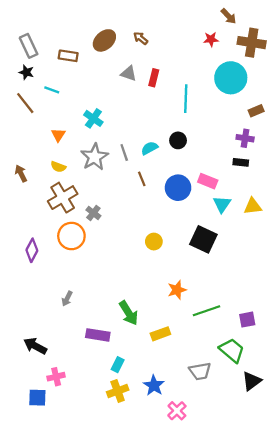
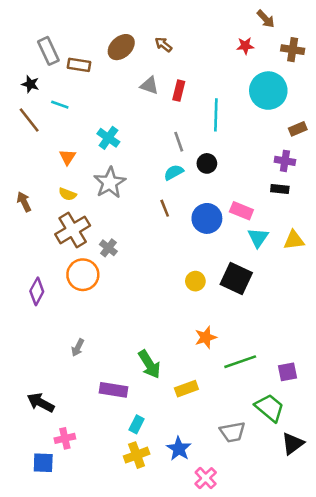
brown cross: (252, 43) -> (293, 50), size x0.7
gray rectangle: (29, 46) -> (48, 51), moved
gray line: (124, 153) -> (179, 142), moved
yellow circle: (154, 242) -> (195, 281), moved

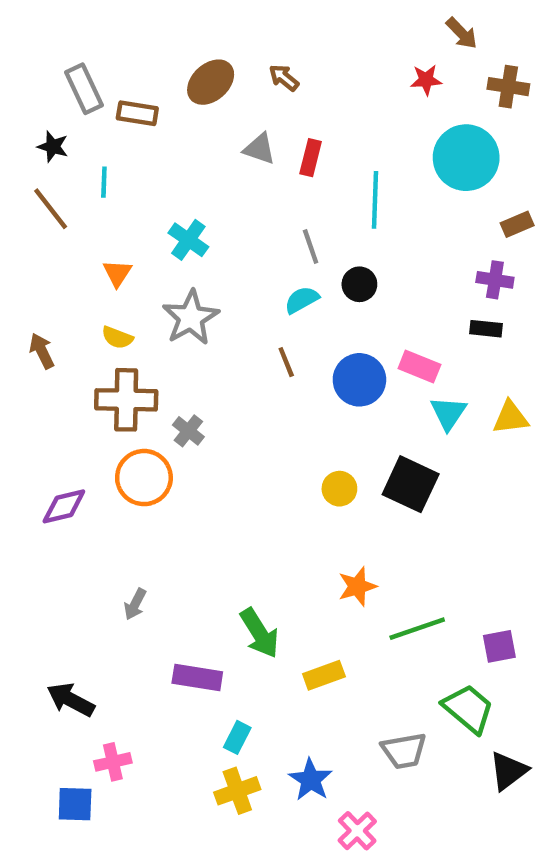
cyan line: (60, 105) -> (104, 182), turned 72
brown cross: (73, 230) -> (126, 400), turned 32
purple diamond: (37, 291) -> (64, 506), turned 48

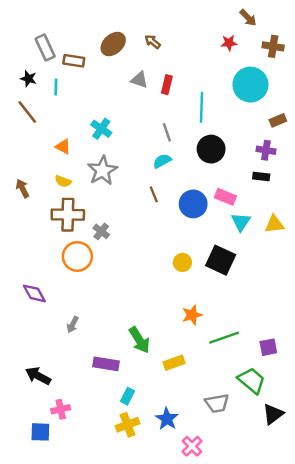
cyan line: (104, 182) -> (56, 87), moved
orange triangle: (117, 273) -> (63, 147), turned -35
black circle: (359, 284) -> (211, 149), moved, size x1.5
purple diamond: (64, 506) -> (34, 293), moved, turned 75

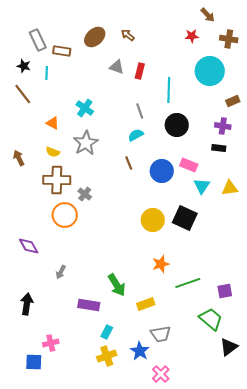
yellow circle: (182, 262) -> (153, 220), size x1.5
black arrow: (38, 376) -> (27, 304), moved, turned 70
gray trapezoid: (217, 403) -> (161, 334), moved

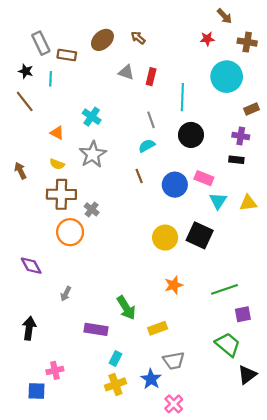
green line: (188, 283) -> (224, 289), moved

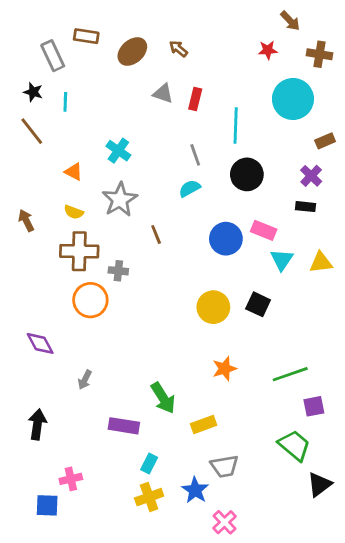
brown rectangle: (67, 55) -> (86, 36), moved
purple cross: (241, 136) -> (311, 176), turned 35
brown line: (139, 176) -> (156, 234), moved
gray cross: (92, 209) -> (118, 271), turned -32
black square: (200, 235) -> (258, 304), size x0.7

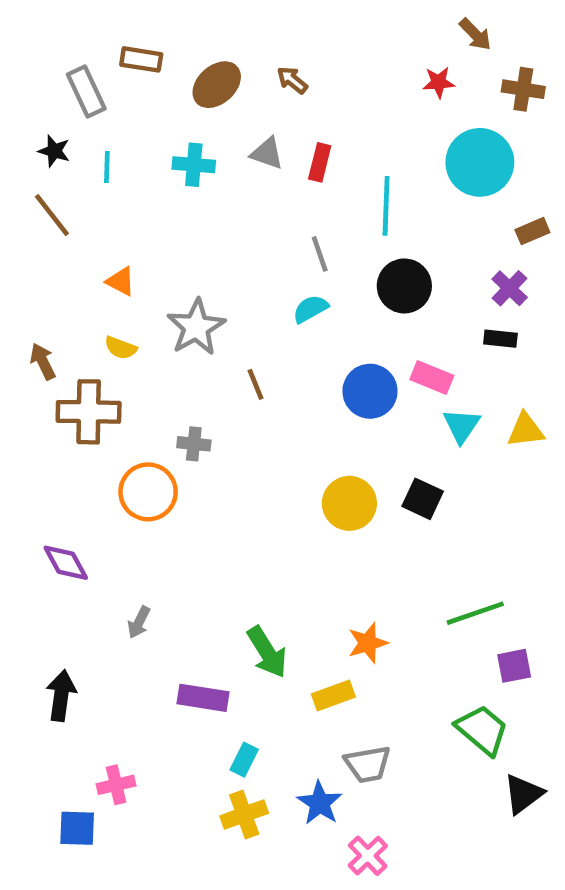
cyan cross: (118, 151) -> (194, 165), moved, turned -30
brown cross: (79, 251) -> (89, 412), moved
orange star: (225, 369) -> (368, 643), moved

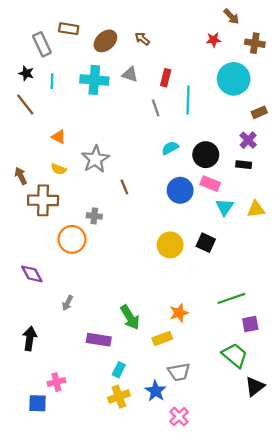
red rectangle: (320, 162) -> (166, 78), moved
cyan cross: (194, 165) -> (94, 80), size x1.4
gray line: (320, 254) -> (156, 108), moved
black circle: (404, 286) -> (206, 155), moved
cyan semicircle: (311, 309) -> (170, 148), moved

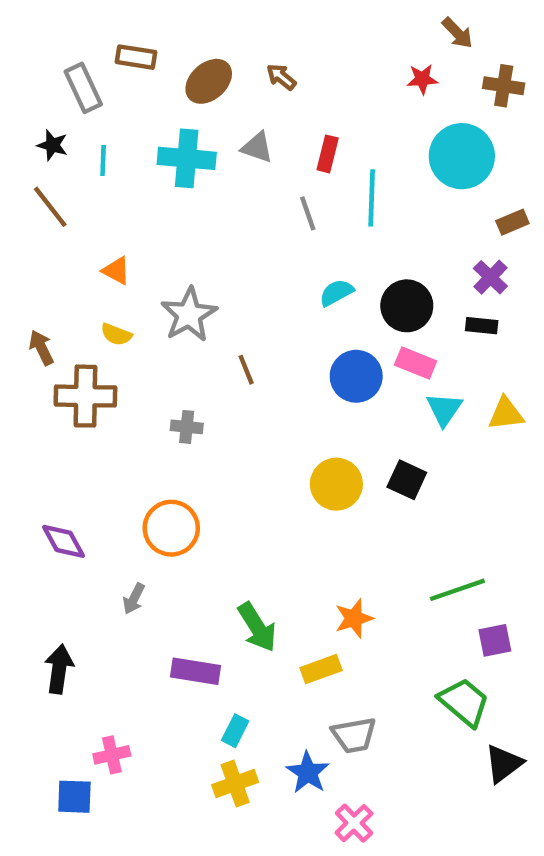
orange circle: (72, 239) -> (171, 528), moved

